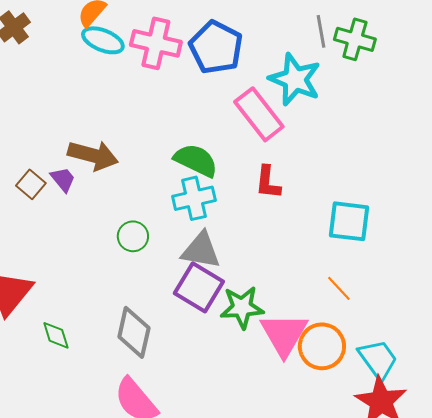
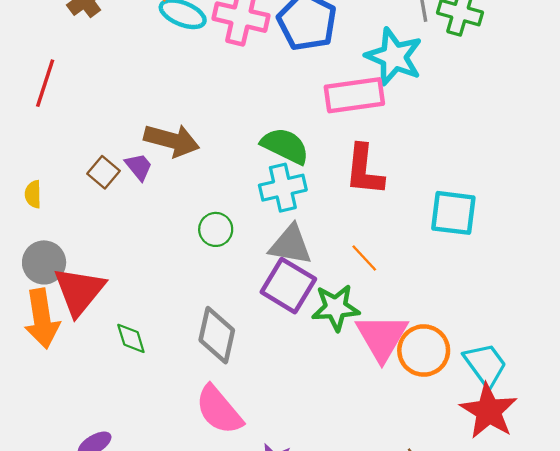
pink rectangle: (259, 114) -> (354, 95), turned -60
red L-shape: (268, 182) -> (364, 170), size x1.4
orange line: (339, 288) -> (364, 258), moved

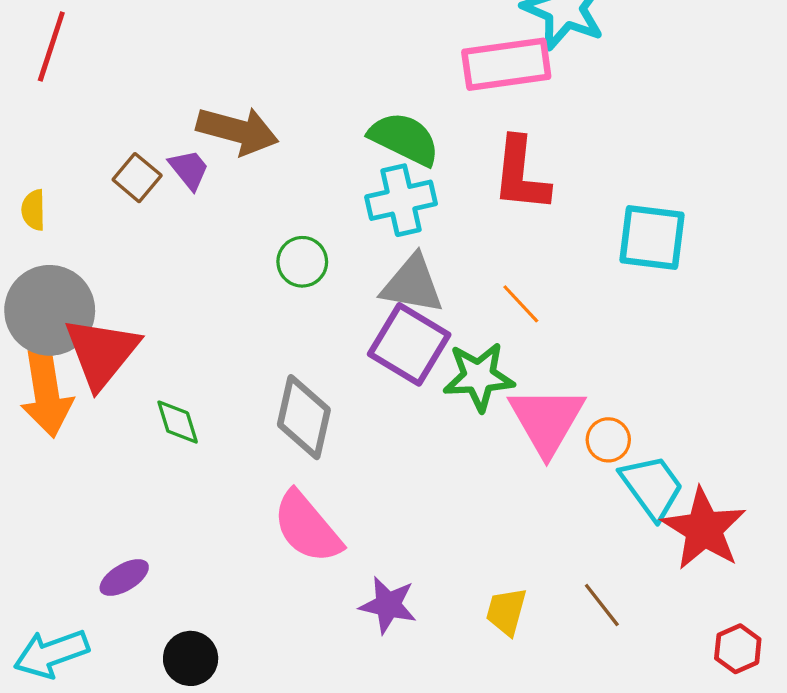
gray circle: (44, 262) -> (50, 310), size x1.4
orange circle: (424, 351) -> (608, 440), size x0.6
cyan trapezoid: (485, 365) -> (652, 487), moved

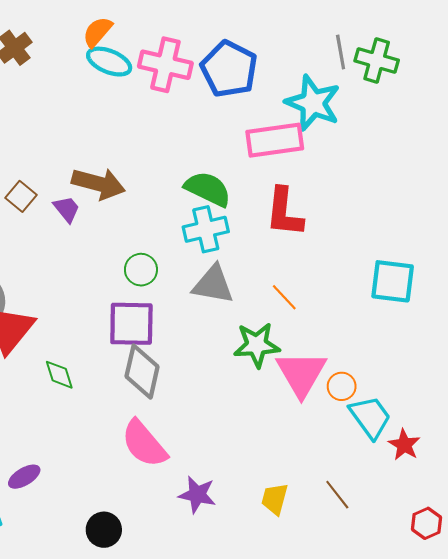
brown square: (137, 178) -> (21, 196), moved
cyan square: (652, 237) -> (393, 281), moved
purple square: (409, 344) -> (131, 324), moved, turned -30
red star: (704, 529) -> (404, 445), size x0.6
black circle: (191, 658) -> (104, 530), moved

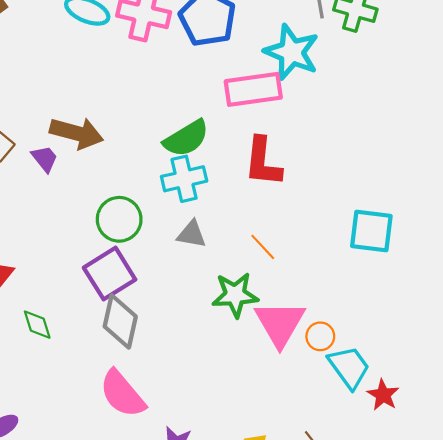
green semicircle: (208, 189) -> (186, 138), turned 123
green circle: (141, 270) -> (119, 219), size x1.4
gray triangle: (213, 284) -> (192, 234), size x0.7
purple square: (131, 324) -> (110, 274), turned -33

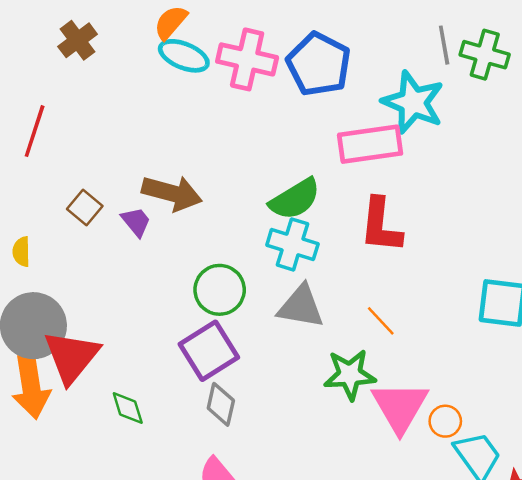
cyan cross: (184, 179) -> (292, 244), turned 30
gray triangle: (192, 234) -> (301, 307), size x1.4
gray diamond: (120, 321) -> (221, 404), size x0.7

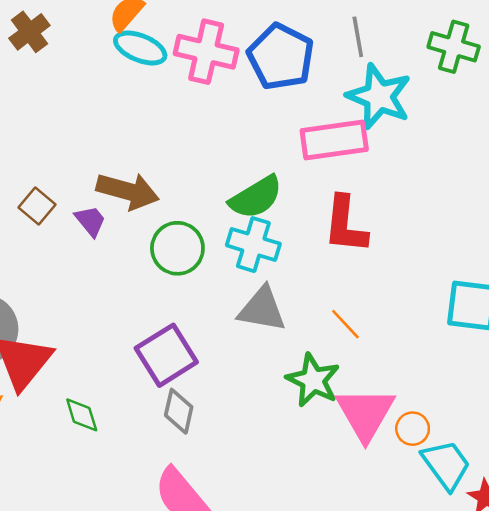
gray line: (444, 45) -> (358, 37), moved
green circle: (220, 290) -> (177, 248), moved
green star: (350, 375) -> (313, 380), turned 30

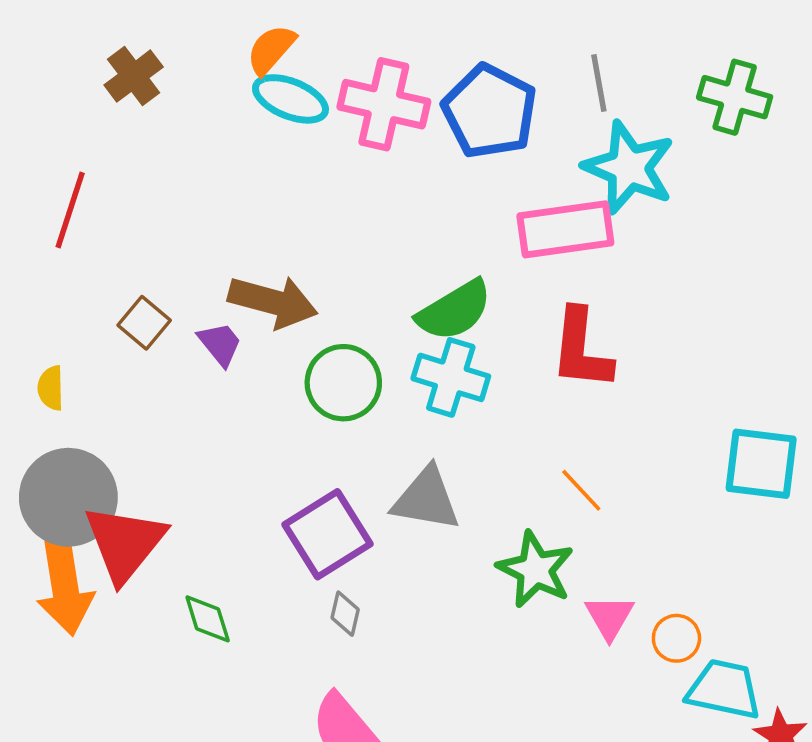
gray triangle: (262, 309) -> (426, 499), moved
gray diamond: (179, 411) -> (345, 614), size x0.7
pink triangle: (365, 414) -> (609, 617), size x0.6
cyan trapezoid: (446, 465) -> (724, 689), turned -42

